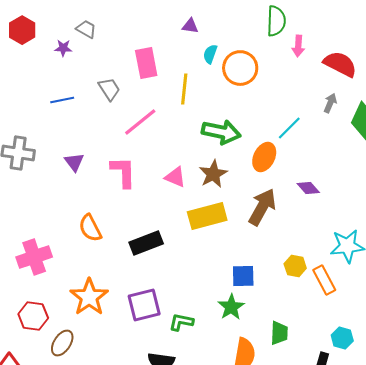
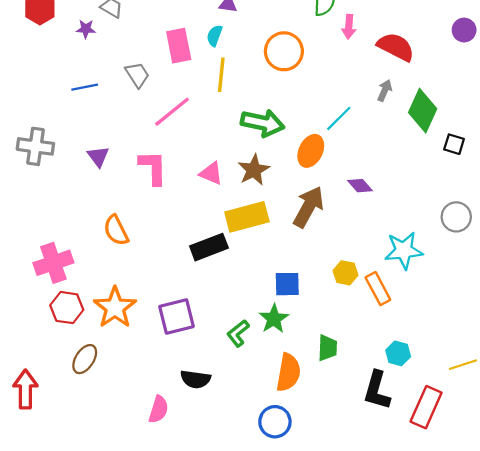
cyan semicircle: (210, 54) -> (215, 36), moved
black rectangle: (146, 243) -> (209, 247), moved
red hexagon: (33, 316) -> (67, 308), moved
green L-shape: (181, 322) -> (238, 333), moved, turned -50

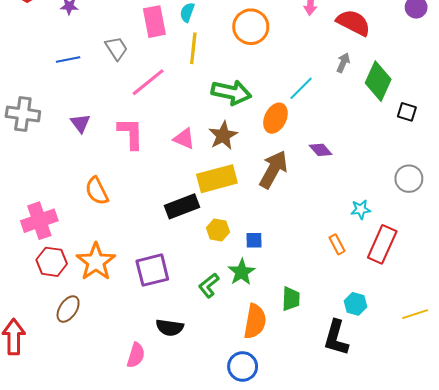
cyan star: (404, 250) -> (361, 209), size x0.6
yellow hexagon: (345, 273) -> (218, 230), moved
blue square: (287, 284) -> (254, 240), size x0.7
orange rectangle: (378, 289) -> (337, 244), size x0.7
red rectangle: (426, 407) -> (382, 244), moved

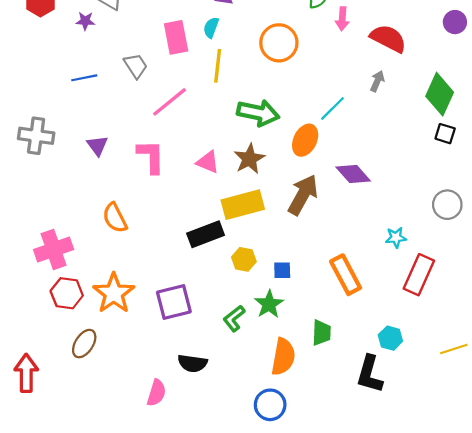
green diamond: (378, 81) -> (440, 94), moved
purple diamond: (321, 150) -> (353, 174), size x1.4
orange rectangle: (337, 244) -> (346, 275), moved, size x1.8

